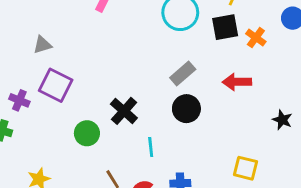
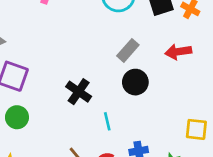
green circle: (87, 133) -> (17, 117), moved

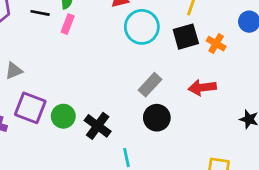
green circle: (17, 117) -> (63, 116), moved

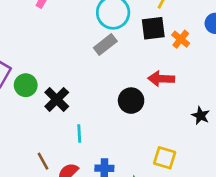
gray rectangle: (150, 85) -> (105, 45), moved
black circle: (157, 118) -> (131, 101), moved

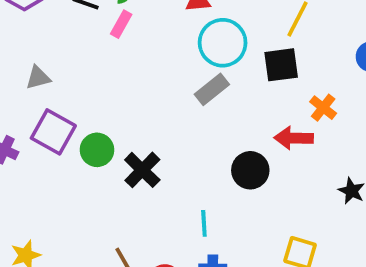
orange cross: (181, 39) -> (323, 108), moved
cyan line: (79, 134) -> (204, 223), moved

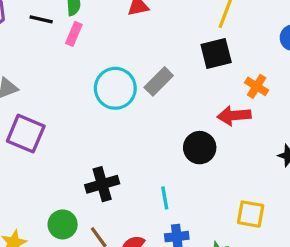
cyan circle: (223, 43) -> (115, 88), moved
green circle: (97, 150) -> (63, 224), moved
black cross: (142, 170) -> (102, 184), moved, turned 36

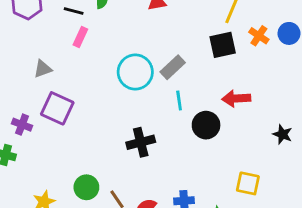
pink rectangle: (74, 34) -> (80, 37), moved
orange cross: (257, 86) -> (259, 36), moved
black cross: (102, 184) -> (141, 142), moved
cyan line: (165, 198) -> (179, 101), moved

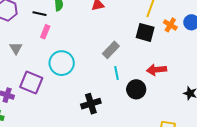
black square: (223, 45) -> (145, 32), turned 30
gray triangle: (43, 69) -> (16, 48), moved, turned -40
cyan circle: (135, 72) -> (62, 63), moved

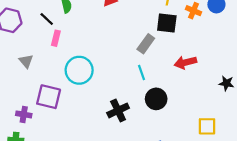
black line: (39, 14) -> (47, 19), turned 40
gray rectangle: (111, 50) -> (146, 44), moved
black circle: (136, 89) -> (156, 99), moved

